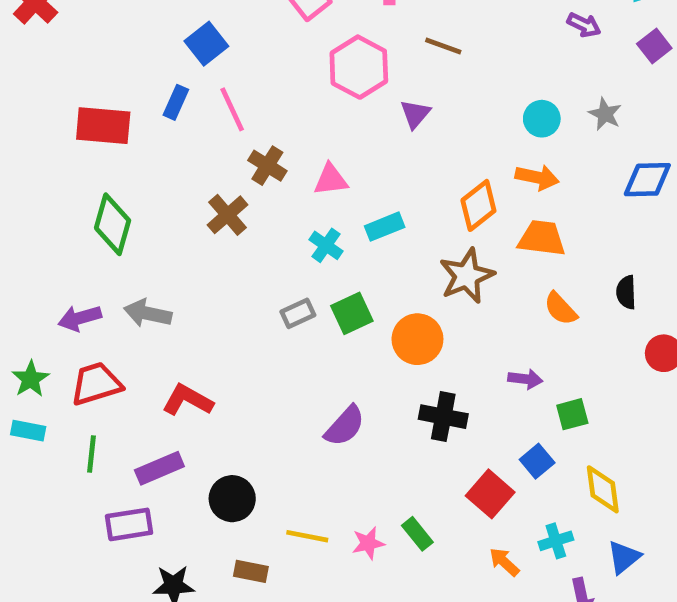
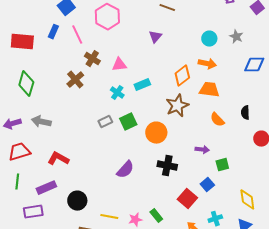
pink hexagon: (359, 67) -> (107, 17), moved
yellow diamond: (603, 489) -> (247, 200), moved

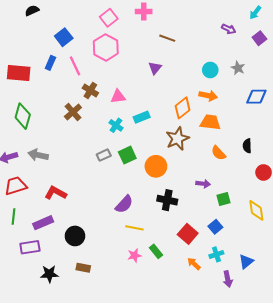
blue square: (207, 185) -> (215, 227), moved
yellow diamond: (247, 200) -> (256, 210), moved
yellow line: (109, 217) -> (134, 228), moved

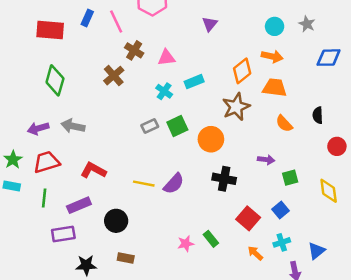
yellow line: (134, 228) -> (144, 184), moved

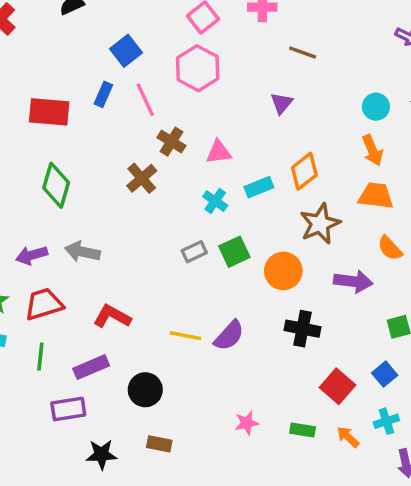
orange arrow: (272, 56) -> (372, 150), turned 55
orange diamond: (242, 71) -> (304, 171), moved
purple arrow: (266, 160) -> (353, 281), moved, size x1.5
green rectangle: (211, 239) -> (303, 430), moved, turned -42

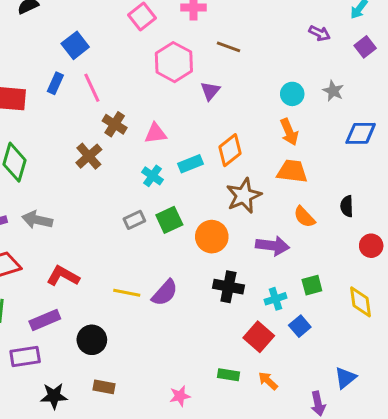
pink hexagon: (198, 68) -> (174, 62), moved
cyan cross: (386, 421) -> (276, 299), moved
pink star: (247, 423) -> (180, 396), moved

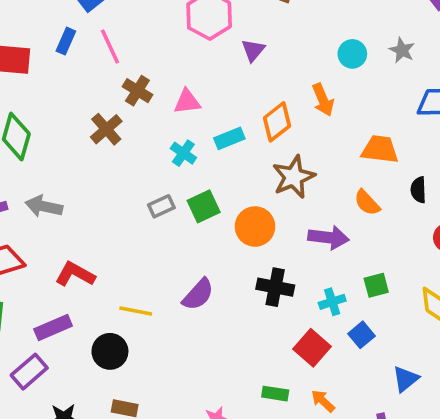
orange arrow: (289, 132) -> (323, 100), moved
orange trapezoid: (292, 171) -> (380, 149), moved
yellow line: (127, 293) -> (136, 311), moved
purple rectangle: (25, 357) -> (29, 372), turned -32
blue triangle: (345, 378) -> (406, 379), moved

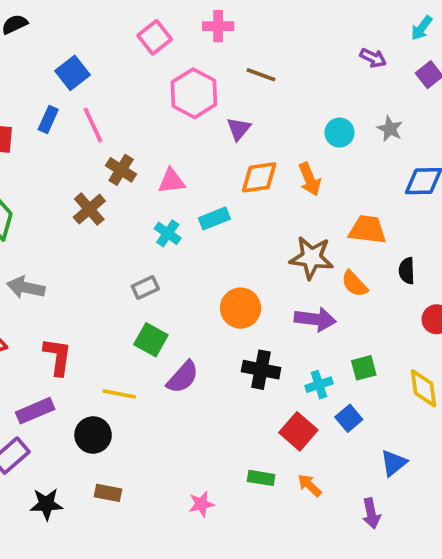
orange diamond: (277, 122) -> (259, 177), moved, turned 30
brown star: (294, 177) -> (311, 258), moved, turned 30
green square: (204, 206) -> (151, 340), moved, turned -36
red L-shape: (75, 274) -> (58, 357), turned 69

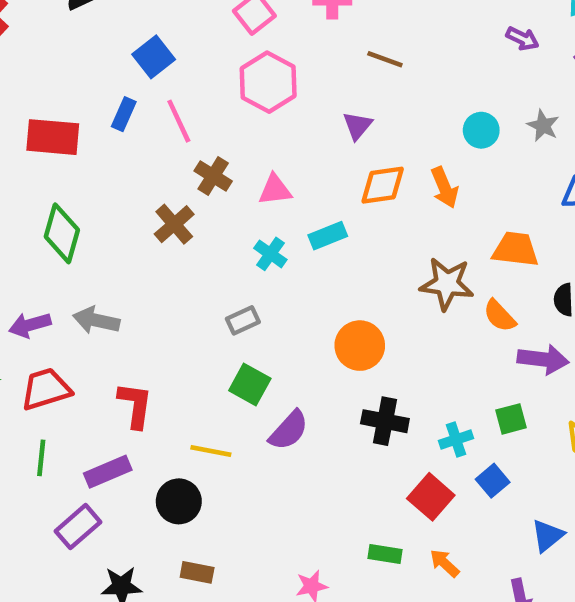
pink hexagon: (194, 93) -> (268, 82), moved
purple arrow: (315, 319) -> (543, 359), moved

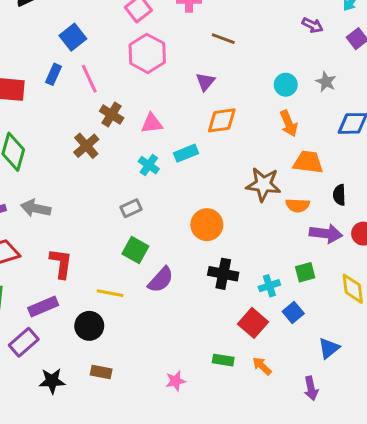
orange arrow: (445, 187) -> (289, 123), moved
orange semicircle: (500, 316) -> (298, 205), turned -45

